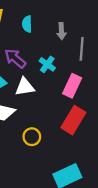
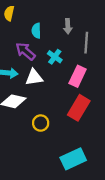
cyan semicircle: (27, 24) -> (36, 31), moved

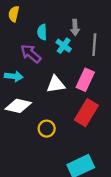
cyan cross: (55, 57) -> (64, 46), moved
white triangle: (34, 77) -> (56, 84), moved

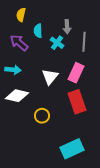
yellow semicircle: (14, 14) -> (21, 15), moved
purple arrow: (31, 54) -> (19, 43), moved
white triangle: (56, 84) -> (50, 77), turned -42
red rectangle: (86, 113) -> (77, 102), turned -50

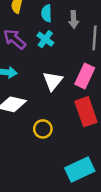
cyan semicircle: (38, 31) -> (47, 13), moved
cyan cross: (57, 43) -> (45, 39), moved

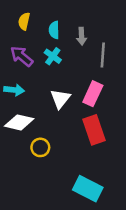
yellow circle: (43, 129) -> (40, 147), moved
cyan rectangle: (80, 170) -> (88, 189), turned 52

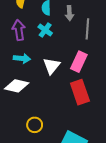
purple arrow: (22, 56) -> (19, 30), turned 42
cyan arrow: (14, 90) -> (22, 58), moved
yellow circle: (40, 147) -> (35, 125), moved

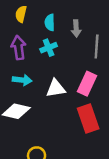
cyan cross: (45, 30) -> (49, 48), turned 32
white triangle: (51, 66) -> (56, 88), turned 42

